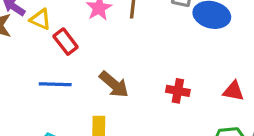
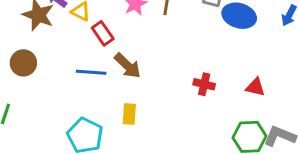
brown arrow: (114, 84) -> (128, 66), moved

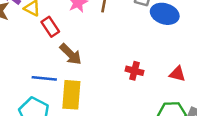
blue line: (91, 72) -> (44, 78), moved
yellow rectangle: (129, 114) -> (71, 95), size x1.6

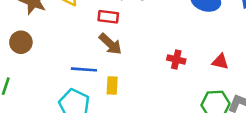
red rectangle: (50, 27) -> (108, 17), moved, turned -48
yellow rectangle: (71, 95) -> (112, 86), size x0.6

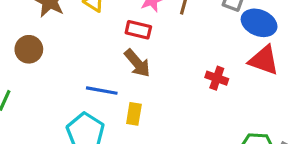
red cross: (176, 60) -> (217, 78), moved
red triangle: (220, 62) -> (264, 60), moved, size x1.5

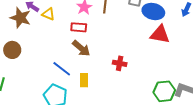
red cross: (217, 78) -> (120, 63), moved
blue line: (102, 91) -> (62, 69), turned 36

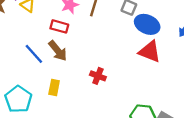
blue line: (62, 69) -> (34, 54), moved

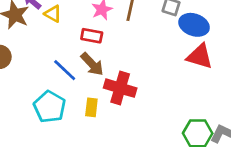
red cross: (98, 76) -> (120, 88), moved, size x1.6
cyan pentagon: (18, 99) -> (50, 107), moved

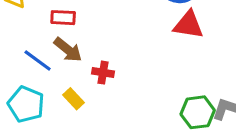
red cross: (120, 88) -> (103, 73), size x0.6
yellow rectangle: (91, 107) -> (74, 99), turned -42

